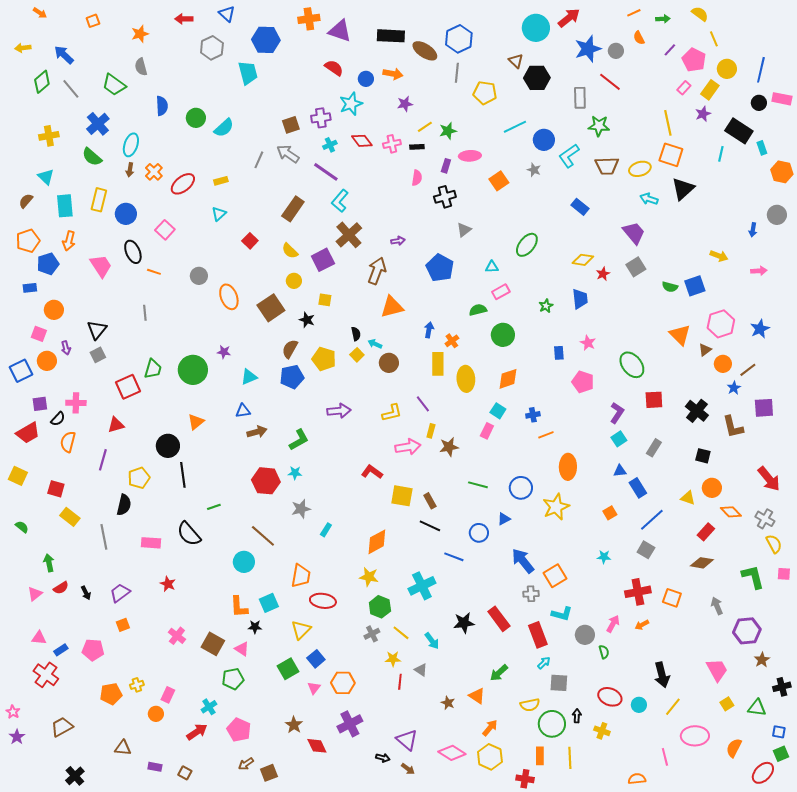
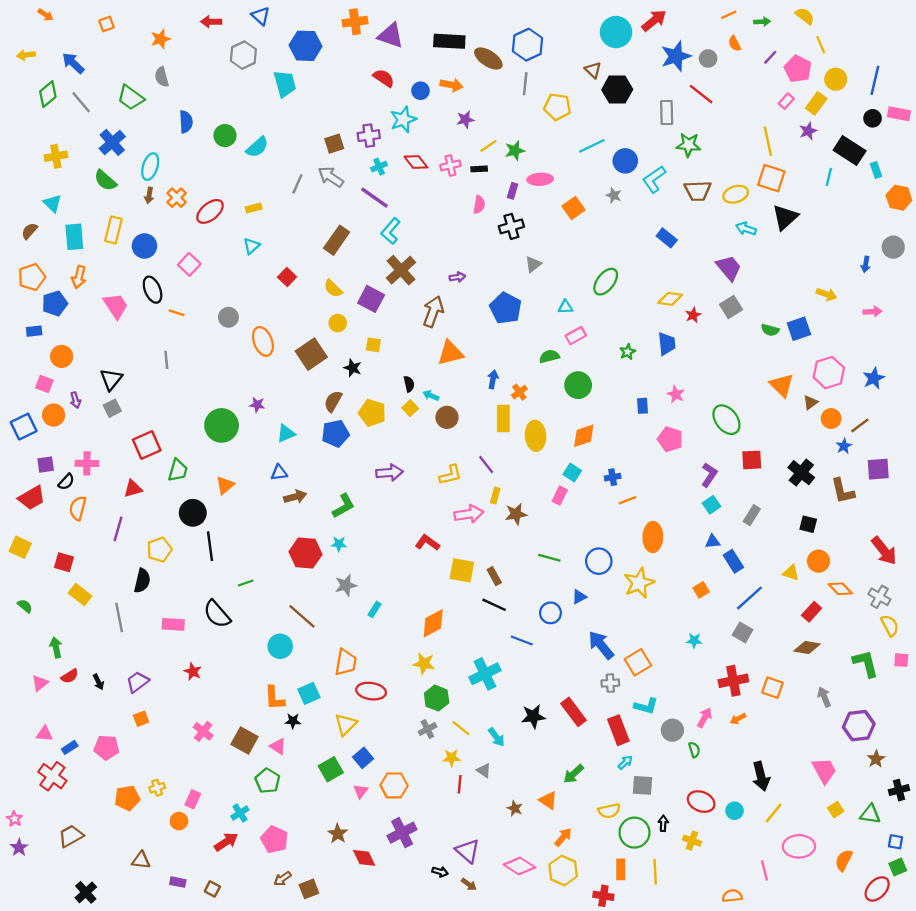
purple square: (323, 260) -> (371, 299), turned -35
green trapezoid: (153, 369) -> (178, 470), moved
green pentagon: (233, 679) -> (268, 781), turned -30

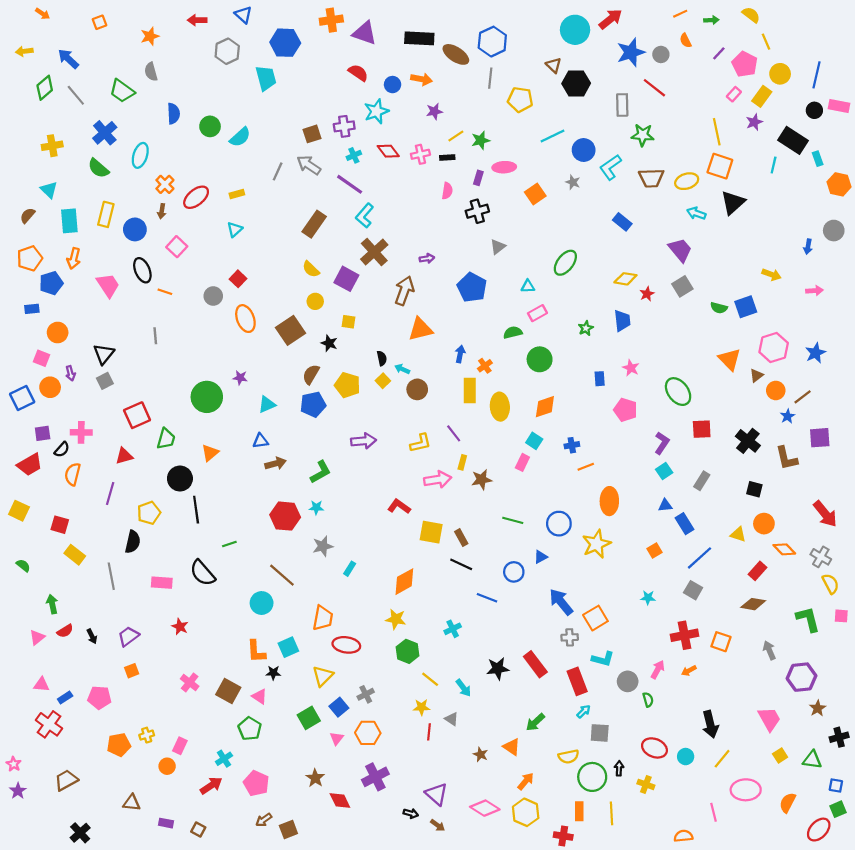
brown arrow: (149, 195) -> (162, 211), moved
red square: (287, 277) -> (238, 279), moved
cyan cross: (485, 674) -> (453, 629), size x0.6
gray cross: (427, 729) -> (366, 694), moved

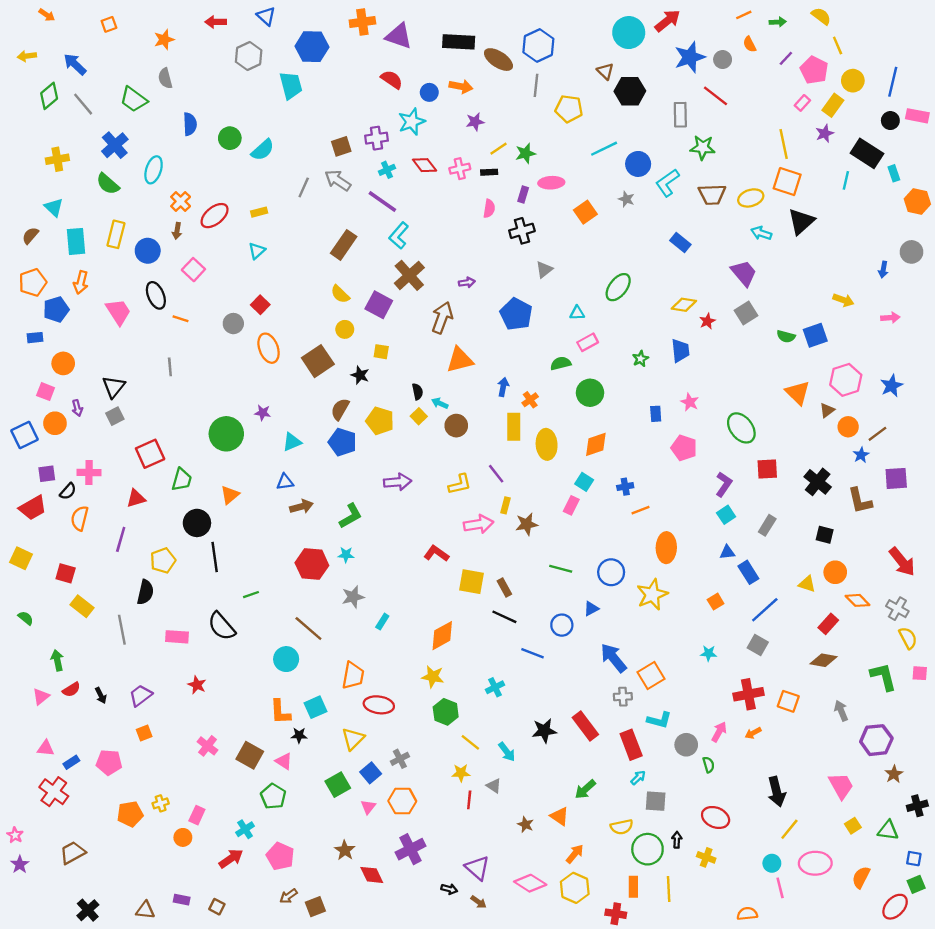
blue pentagon: (313, 404) -> (342, 442), turned 30
cyan circle: (686, 757) -> (772, 863), moved
brown triangle: (132, 803) -> (145, 910), moved

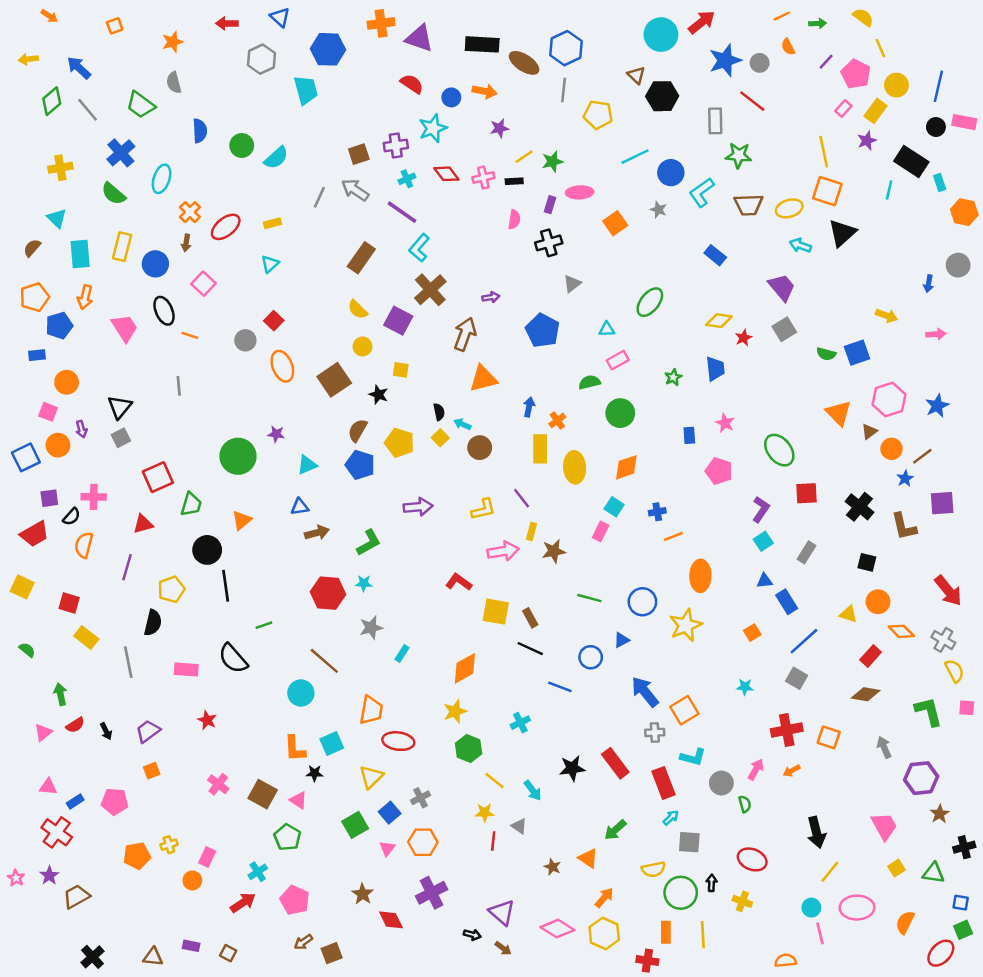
yellow star: (433, 677) -> (455, 711), turned -30
purple star: (20, 864) -> (49, 875), moved

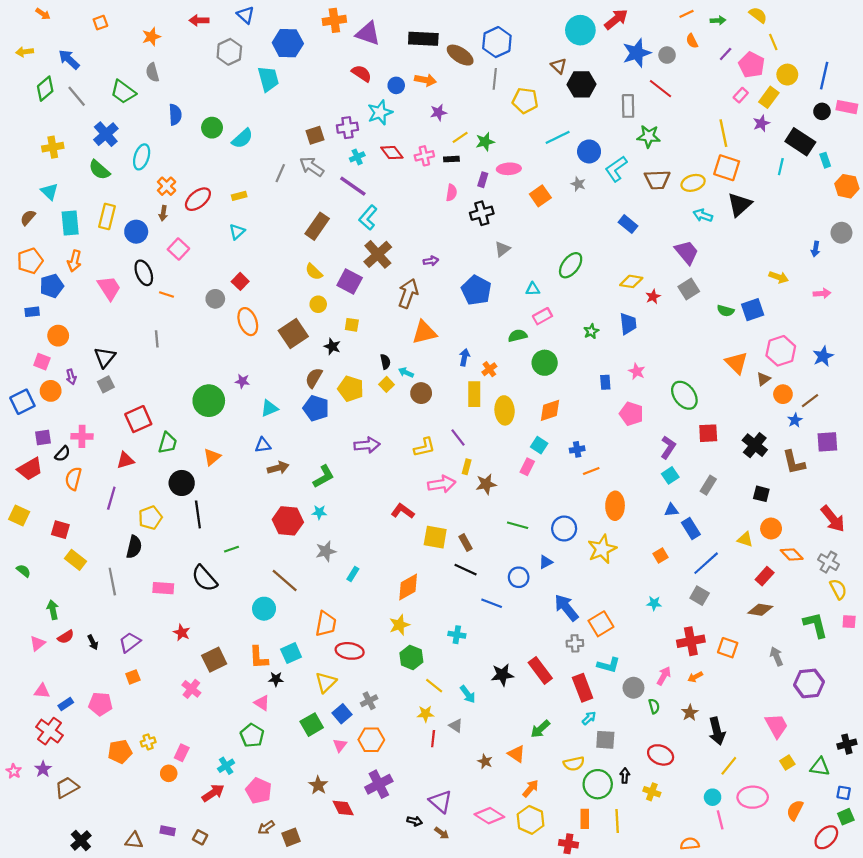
cyan cross: (520, 723) -> (457, 635), turned 35
brown square: (263, 794) -> (214, 660), moved, turned 35
brown star: (940, 814) -> (690, 713), moved

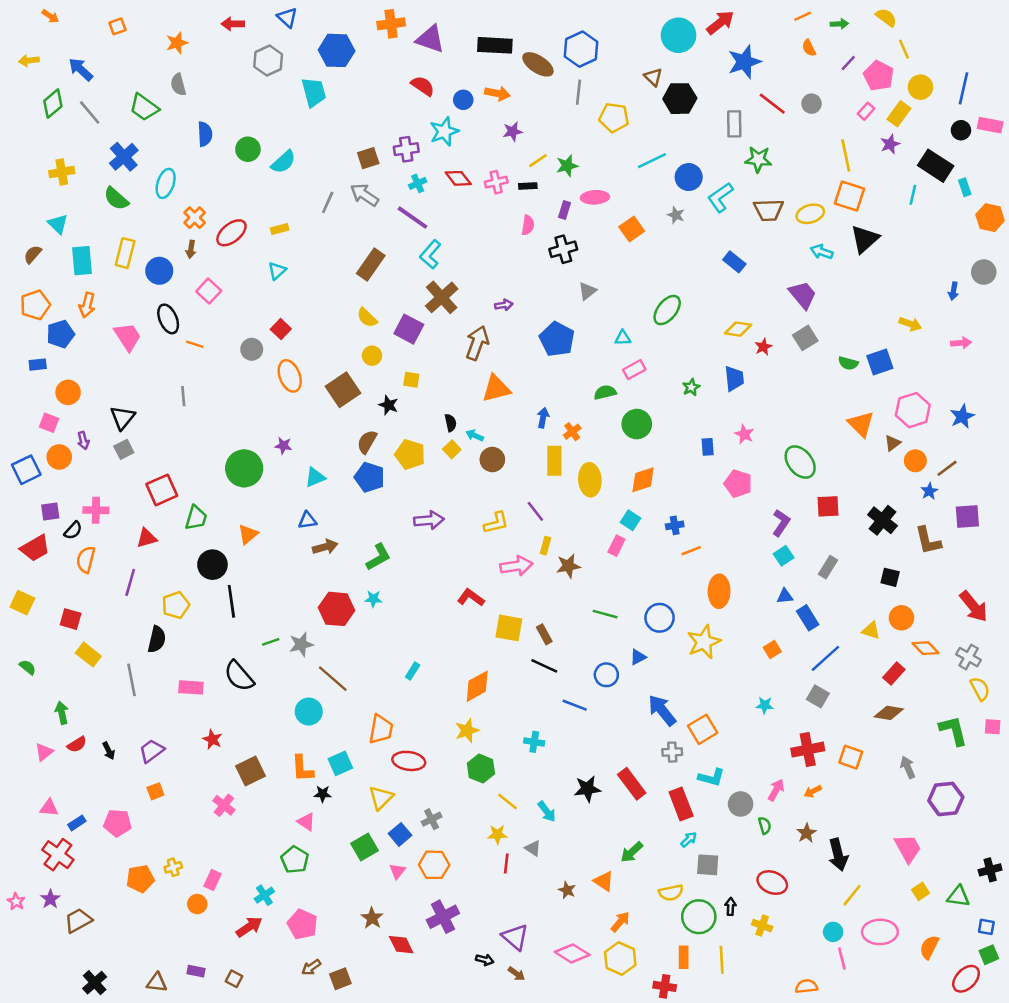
gray circle: (667, 55) -> (812, 104), moved
gray star: (326, 551) -> (301, 644), moved

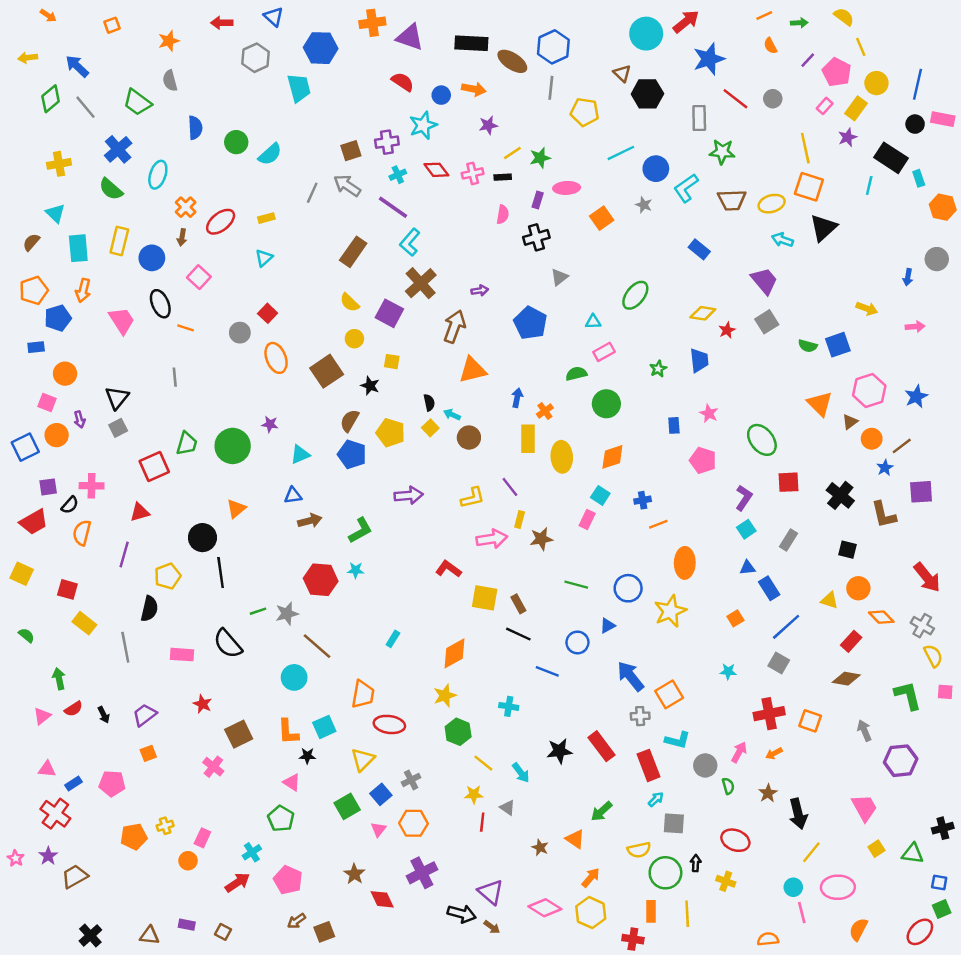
green trapezoid: (196, 518) -> (187, 444), moved
orange semicircle: (929, 947) -> (858, 929), moved
black arrow: (485, 960) -> (462, 914), size x1.6

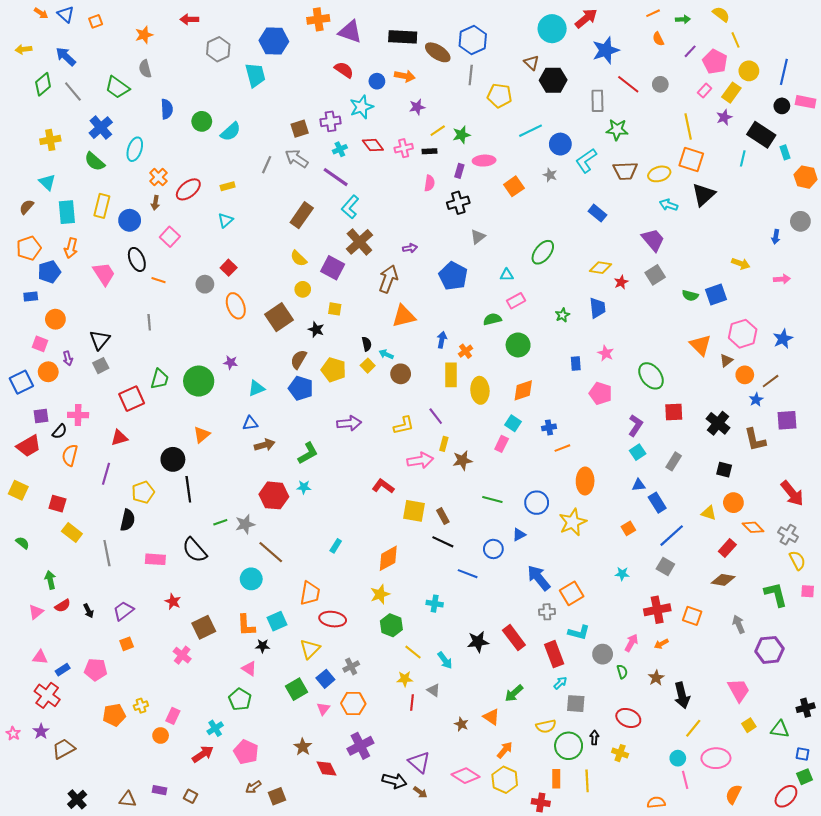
blue triangle: (274, 17) -> (66, 14), moved

